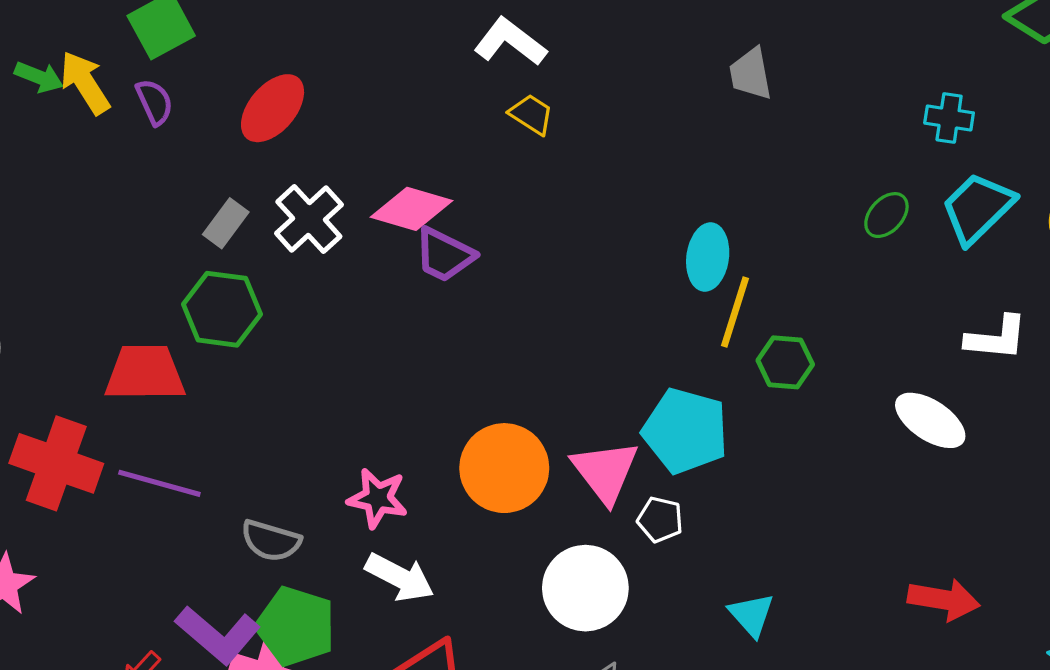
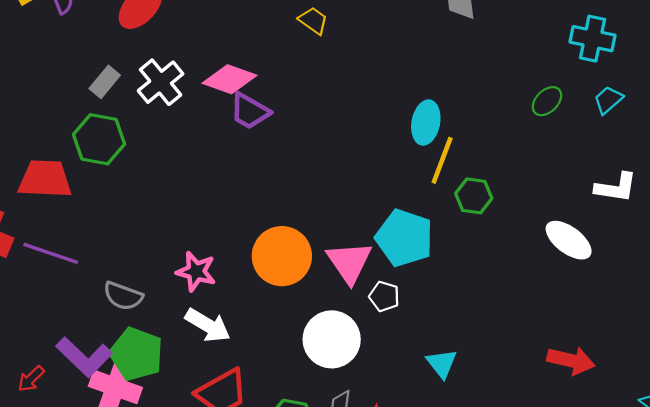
cyan cross: (949, 118) -> (592, 39), size x1.4
cyan trapezoid: (978, 208) -> (608, 100), size x0.6

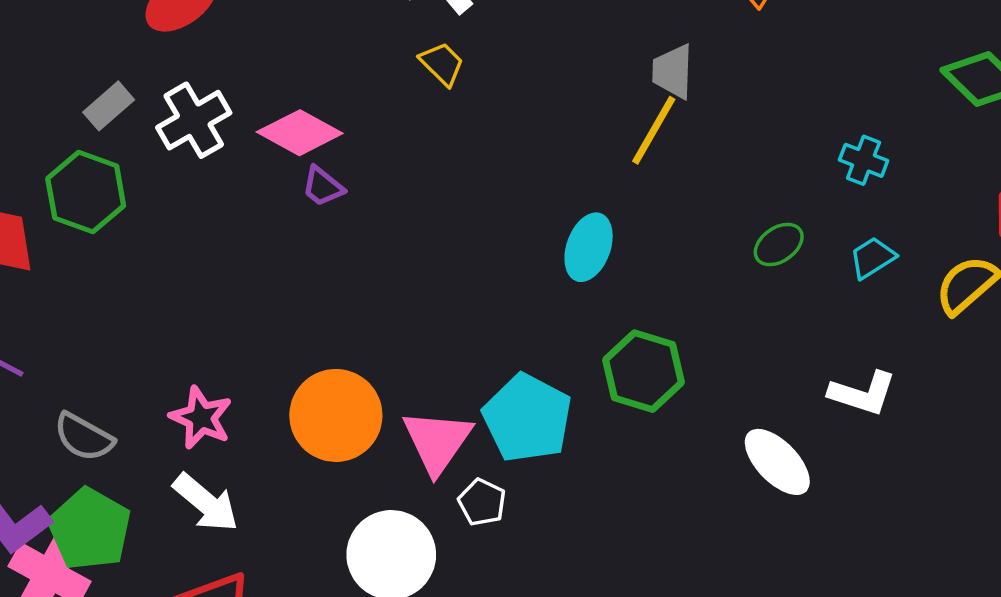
cyan cross: (592, 39) -> (864, 160), size x0.7
purple trapezoid: (250, 111) -> (323, 186), size x0.7
yellow line: (442, 160) -> (654, 130), moved
green hexagon: (474, 196) -> (644, 371), size x1.4

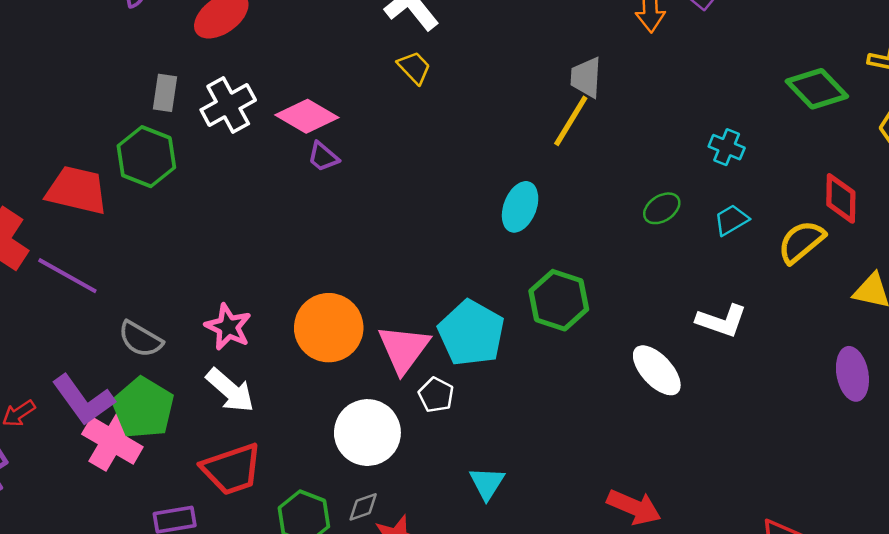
gray rectangle: (109, 106) -> (165, 93), turned -42

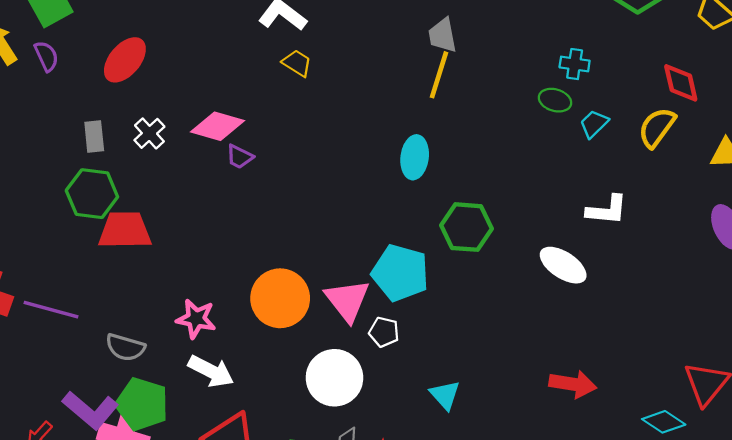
white cross: (228, 105) -> (149, 133), size x0.7
red trapezoid: (77, 190) -> (125, 230), moved
green ellipse: (662, 208) -> (555, 100), moved, turned 64

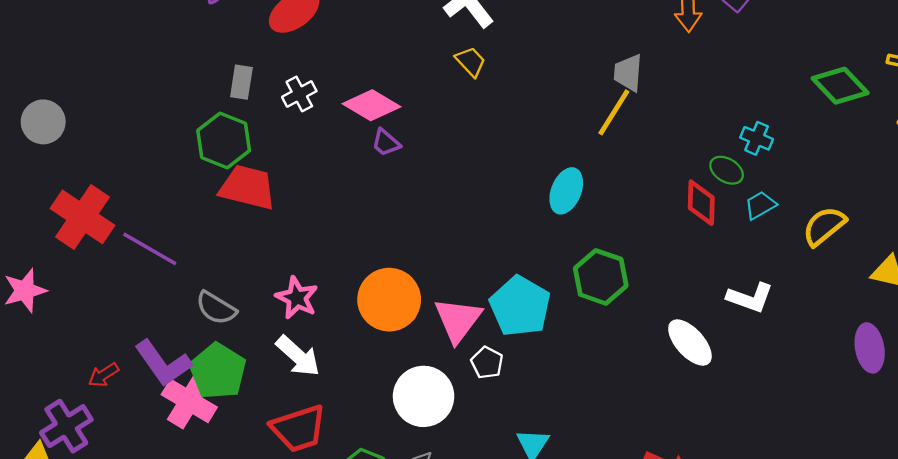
red diamond: (681, 83) -> (701, 203), moved

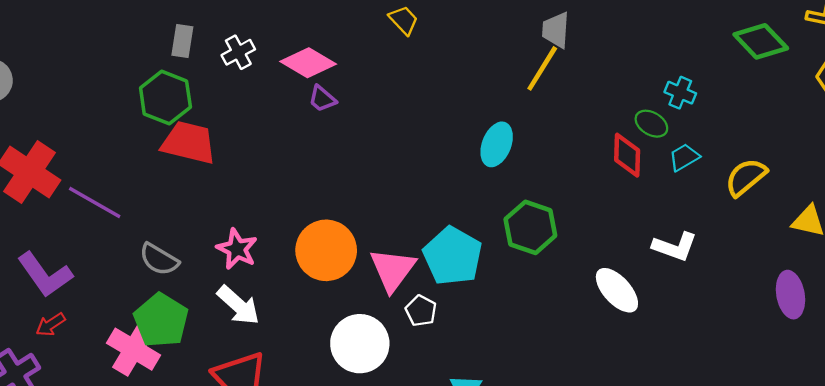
purple L-shape: (163, 363) -> (45, 275), moved

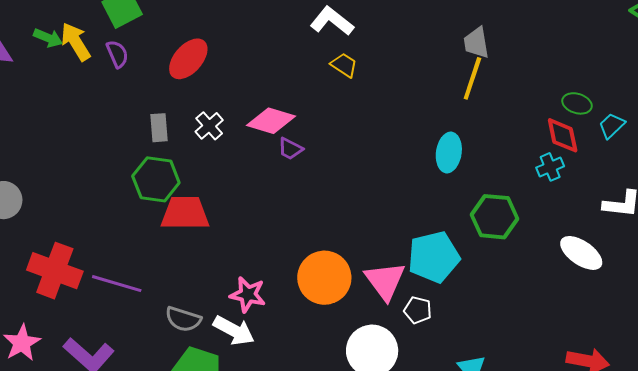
cyan cross: (680, 93) -> (550, 167), moved, turned -32
cyan pentagon: (453, 256) -> (434, 257), turned -30
white arrow: (238, 305) -> (234, 330), moved

